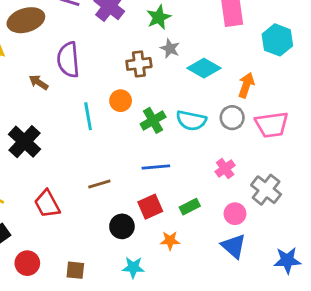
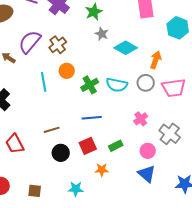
purple semicircle: (68, 60) -> (30, 42), turned 45
brown cross: (139, 64) -> (58, 45), moved, turned -30
black circle: (122, 226) -> (61, 153), moved

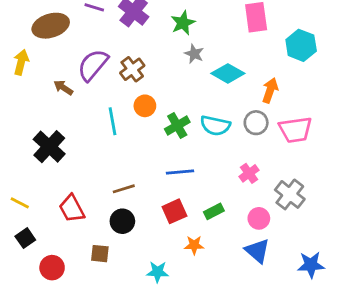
black circle: (61, 153) -> (122, 221), moved
brown square: (35, 191) -> (100, 254), moved

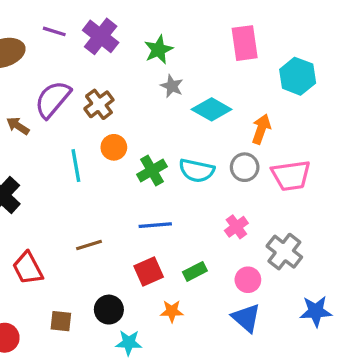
black circle: (122, 221) -> (109, 310), moved
blue star: (311, 265) -> (316, 311), moved

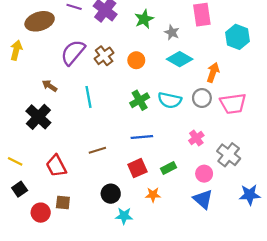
gray star: (172, 86) -> (172, 32), moved
brown arrow: (18, 126) -> (50, 86), moved
orange circle: (114, 147) -> (136, 60), moved
brown square: (61, 321) -> (63, 203), moved

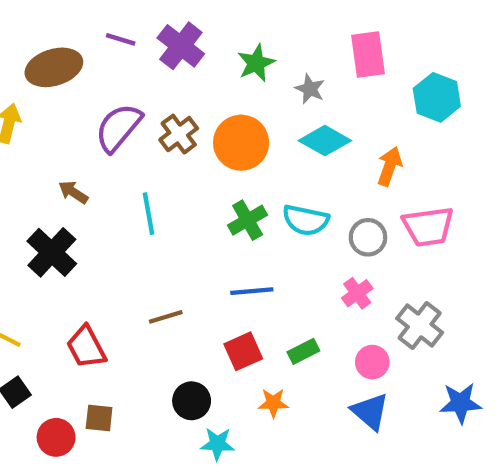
orange circle: (136, 60) -> (241, 143), size x1.6
gray circle: (202, 98) -> (368, 237), moved

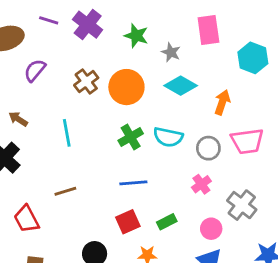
green star: (256, 63) -> (136, 36), turned -30
purple semicircle: (118, 128) -> (35, 70), moved, size x0.7
brown line: (166, 317) -> (65, 191), moved

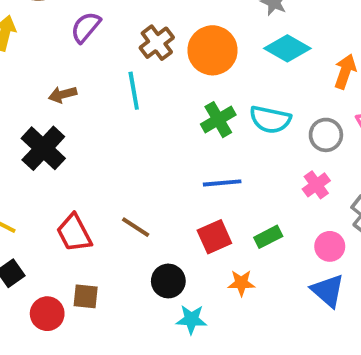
brown arrow: (18, 119) -> (63, 95), turned -48
cyan line: (67, 133) -> (134, 91), moved
brown line: (65, 191) -> (136, 227), moved, turned 50

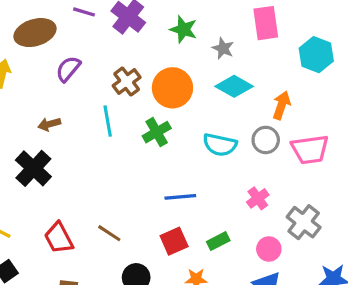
green cross: (218, 120) -> (157, 132), moved
gray circle: (326, 135) -> (266, 140), moved

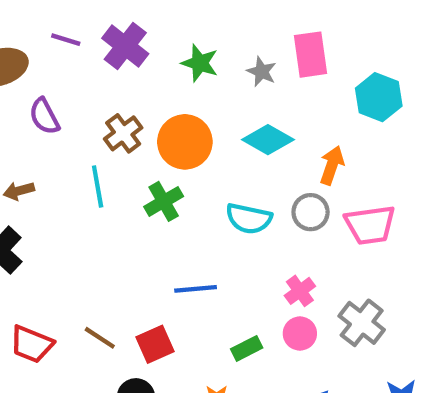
gray star: (223, 48) -> (262, 72), moved
purple semicircle: (68, 69) -> (44, 116), turned -68
red trapezoid: (59, 238) -> (32, 344), turned -40
red square: (174, 241) -> (155, 344), moved
pink circle: (269, 249) -> (300, 334), moved

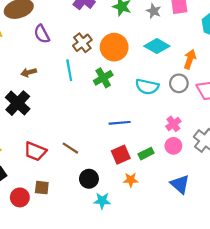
red square: (155, 344) -> (121, 155), moved

